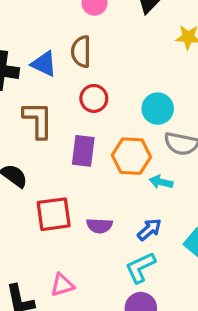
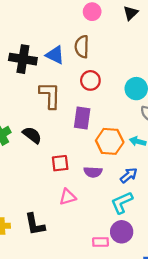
orange hexagon: (131, 156) -> (110, 141), moved
red square: (54, 214) -> (60, 163), size x0.7
pink triangle: (62, 285) -> (68, 197), moved

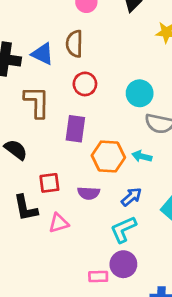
black L-shape: (35, 224) -> (26, 208), moved

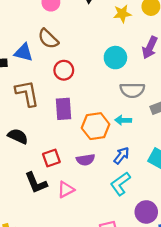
brown semicircle: (74, 44) -> (48, 39), turned -35
cyan circle: (140, 93) -> (115, 58), moved
purple circle: (123, 264) -> (146, 212), moved

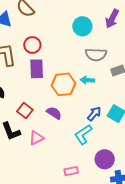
red circle: (64, 70) -> (32, 45), moved
blue arrow: (121, 155) -> (94, 114), moved
red square: (51, 158) -> (25, 111), turned -35
purple semicircle: (86, 160) -> (54, 113), turned -140

